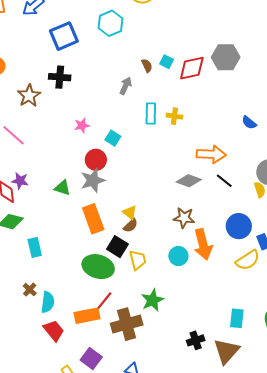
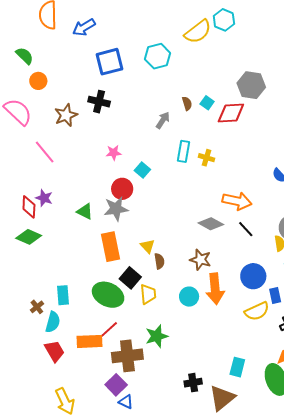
gray hexagon: (226, 57) -> (251, 85), moved
brown semicircle: (131, 226) -> (159, 261), moved, turned -63
cyan rectangle: (35, 247) -> (63, 295), moved
purple square: (91, 359) -> (116, 385), moved

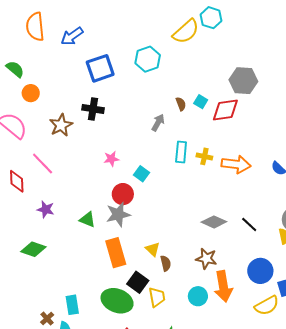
orange arrow: (237, 201) -> (236, 164), moved
red diamond: (29, 207) -> (17, 181), moved

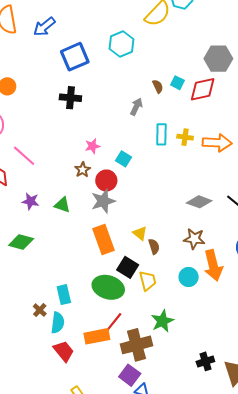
brown star: (61, 125) -> (83, 170), moved, size x0.7
green triangle: (87, 220) -> (62, 205), moved

